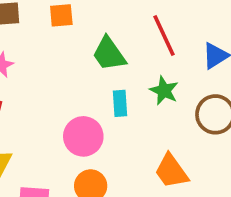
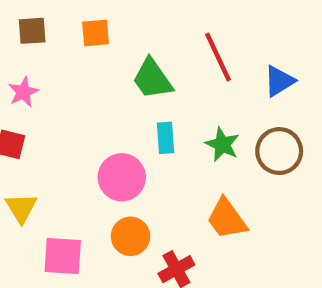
green star: (164, 91) -> (222, 144), moved

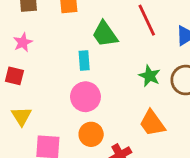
cyan rectangle: (166, 138) -> (84, 61), moved

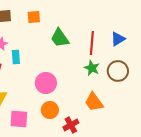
red line: (147, 20) -> (92, 43), moved, turned 30
cyan rectangle: (84, 61) -> (16, 57), moved

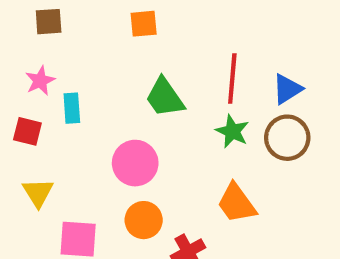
orange square: (34, 17) -> (144, 24), moved
green trapezoid: (60, 38) -> (165, 98), moved
blue triangle: (118, 39) -> (287, 89), moved

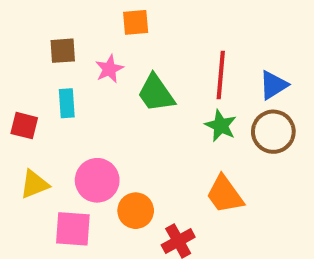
brown square: (49, 22) -> (63, 51), moved
pink star: (40, 81) -> (109, 69), moved
pink circle: (135, 163) -> (97, 180), moved
yellow triangle: (38, 193) -> (34, 184), turned 40

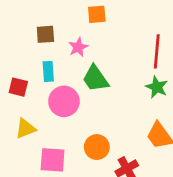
green trapezoid: (156, 93) -> (95, 79), moved
pink circle: (97, 180) -> (64, 101), moved

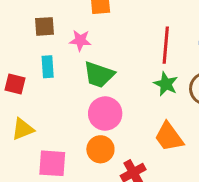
pink star: (78, 47) -> (80, 40), turned 30
green trapezoid: (95, 79) -> (99, 75), turned -36
pink circle: (64, 101) -> (105, 114), moved

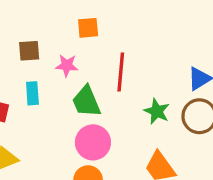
red line: (166, 45) -> (121, 72), moved
green trapezoid: (99, 75) -> (86, 101), turned 48

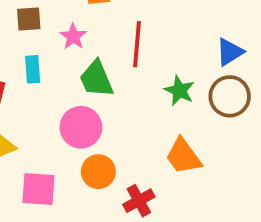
pink star: (67, 65) -> (73, 36), turned 30
pink circle: (93, 142) -> (81, 127), moved

